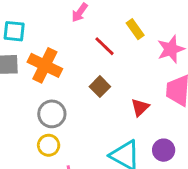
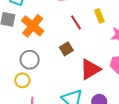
red triangle: (140, 107) -> (90, 69), size x1.6

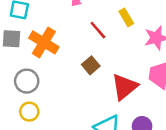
gray circle: (30, 60) -> (27, 81), moved
yellow circle: (22, 80) -> (29, 112), moved

